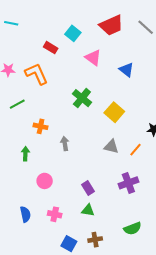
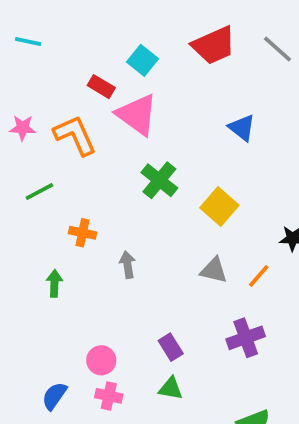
pink triangle: (93, 58) -> (137, 115), moved, size x1.4
pink circle: (45, 181) -> (101, 360), moved
blue semicircle: (25, 214) -> (54, 396), turned -133

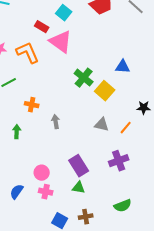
blue triangle: (242, 128) -> (123, 67), moved, turned -35
green cross: (159, 180) -> (84, 78), moved
purple rectangle: (171, 347) -> (79, 166), size x1.5

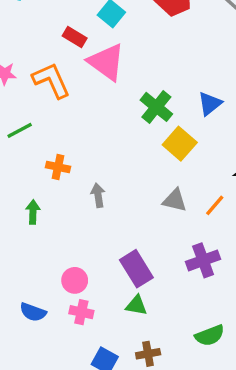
blue triangle: (123, 67) -> (210, 104), turned -42
green cross: (84, 78) -> (156, 107), moved
blue semicircle: (17, 192) -> (33, 312), turned -105

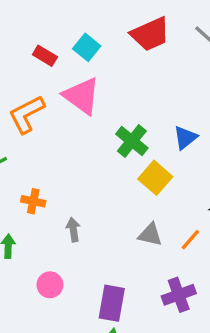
red rectangle: (75, 37) -> (45, 56), moved
orange L-shape: (51, 80) -> (27, 114), turned -93
purple rectangle: (136, 269) -> (112, 303), turned 42
pink circle: (75, 280) -> (50, 285), moved

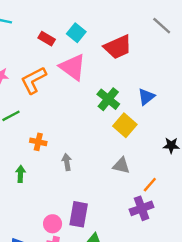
red trapezoid: (150, 34) -> (118, 47), moved
orange line: (190, 240) -> (150, 185), moved
pink circle: (50, 285) -> (53, 224), moved
purple rectangle: (112, 303) -> (79, 214), moved

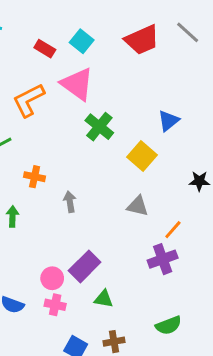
red trapezoid: (118, 47) -> (142, 40), moved
green cross: (108, 99) -> (99, 127), moved
purple rectangle: (79, 214) -> (85, 266), turned 35

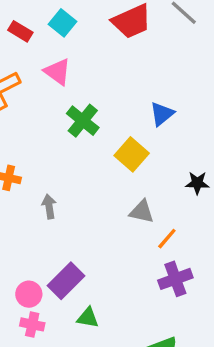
pink triangle: (77, 84) -> (57, 72), size x0.7
gray triangle: (138, 206) -> (142, 212), moved
purple cross: (163, 259) -> (175, 279), moved

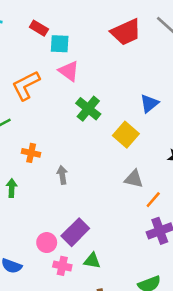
cyan square: (63, 23) -> (60, 44), moved, turned -36
red rectangle: (20, 31) -> (39, 28), moved
pink cross: (32, 324) -> (62, 266), moved

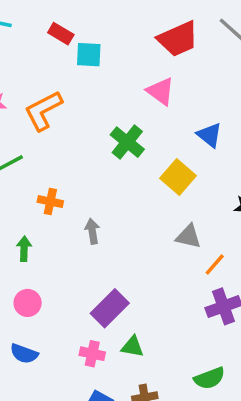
pink triangle: (69, 71) -> (160, 91), moved
blue triangle: (149, 104) -> (209, 135), turned -42
pink circle: (47, 243) -> (28, 303), moved

